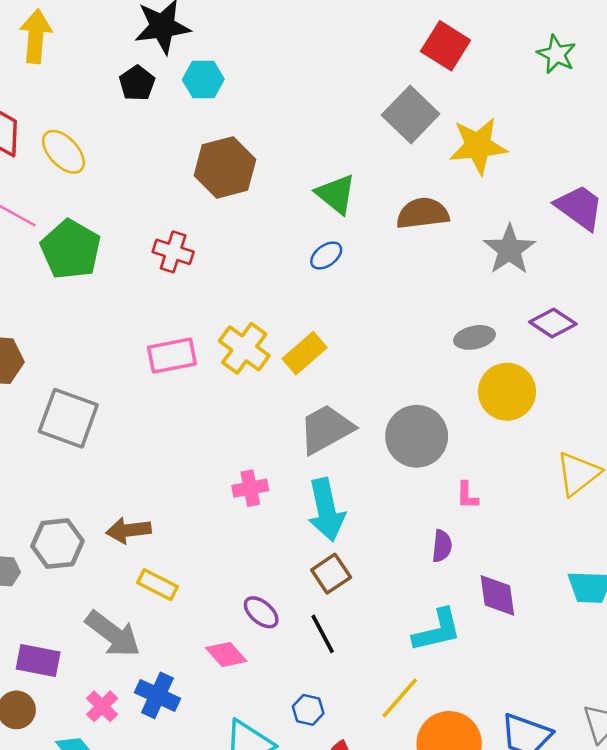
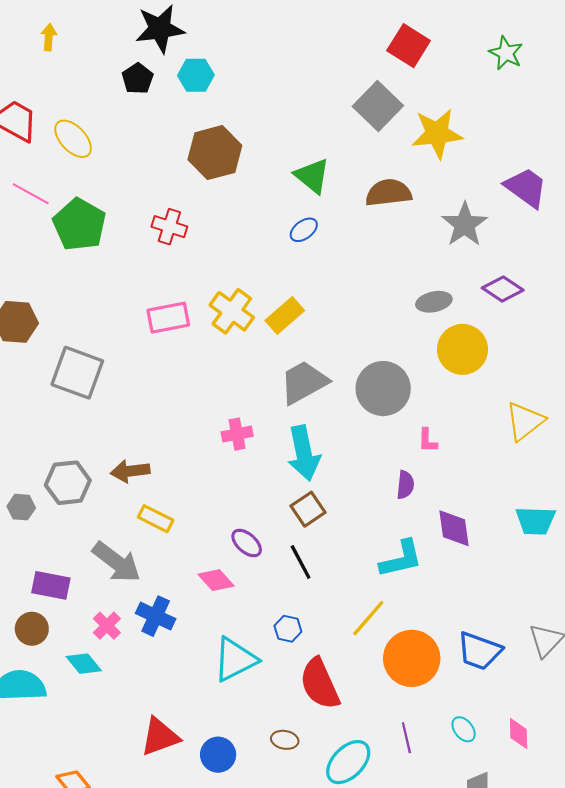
yellow arrow: (36, 36) -> (49, 37), size x0.6

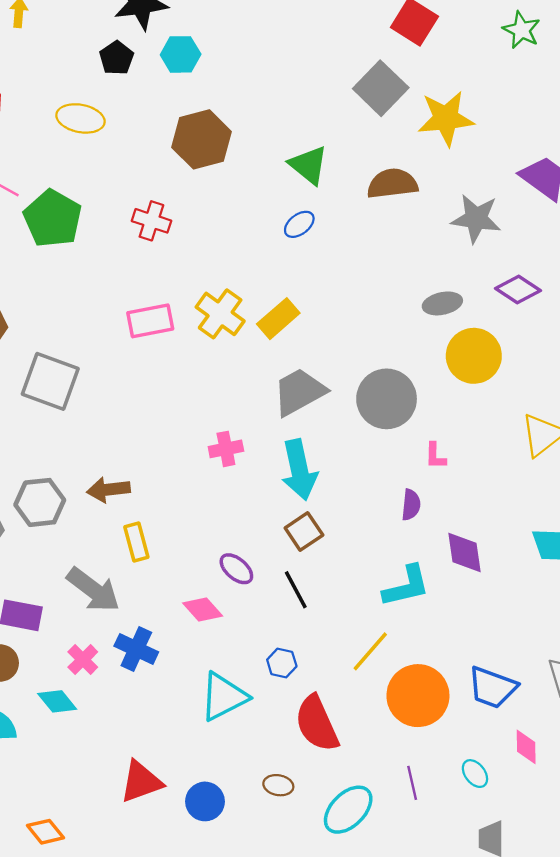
yellow ellipse: (73, 139) -> (81, 118), moved, turned -36
gray star: (465, 225) -> (476, 219), turned -30
yellow rectangle: (156, 519) -> (136, 542), turned 48
pink diamond: (519, 734) -> (526, 747), moved

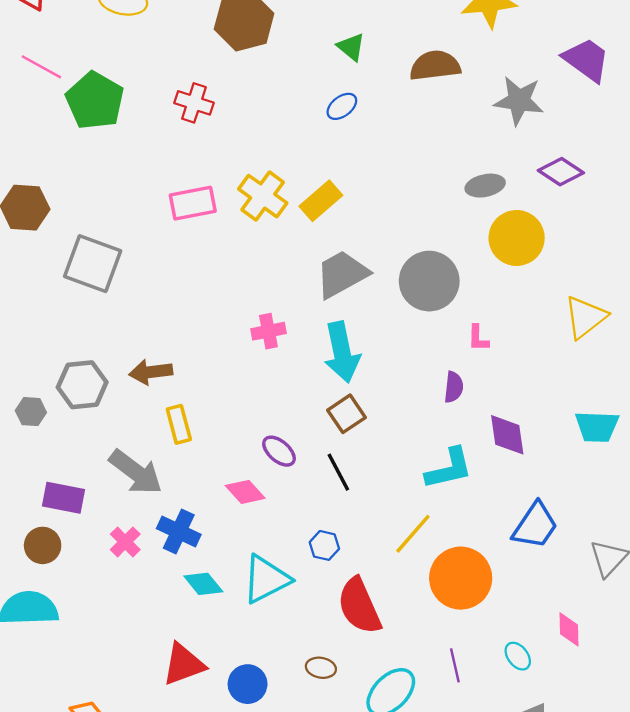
green triangle: (309, 165) -> (351, 47), size x0.7
blue trapezoid: (492, 687) -> (535, 526), moved, turned -76
cyan diamond: (57, 701) -> (203, 584), moved

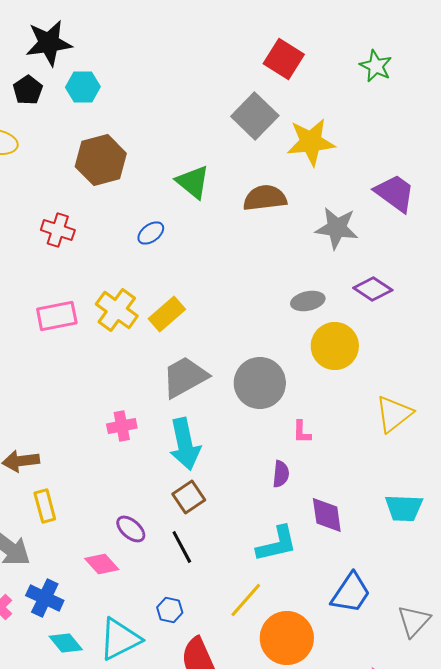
green triangle: (351, 47) -> (193, 182), size x1.4
blue ellipse: (342, 106) -> (151, 233), moved

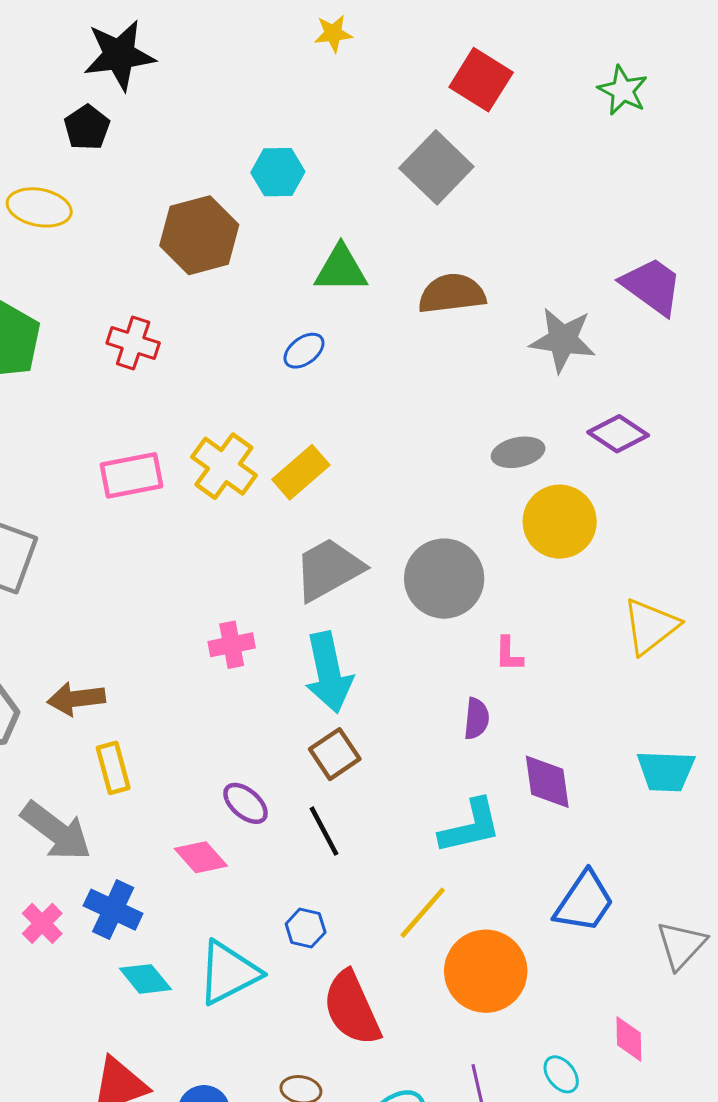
cyan hexagon: (83, 87) -> (278, 172), moved
yellow star: (311, 142) -> (333, 33), moved, size x0.5
green triangle: (193, 182) -> (341, 269), turned -39
blue ellipse: (151, 233) -> (304, 351), moved

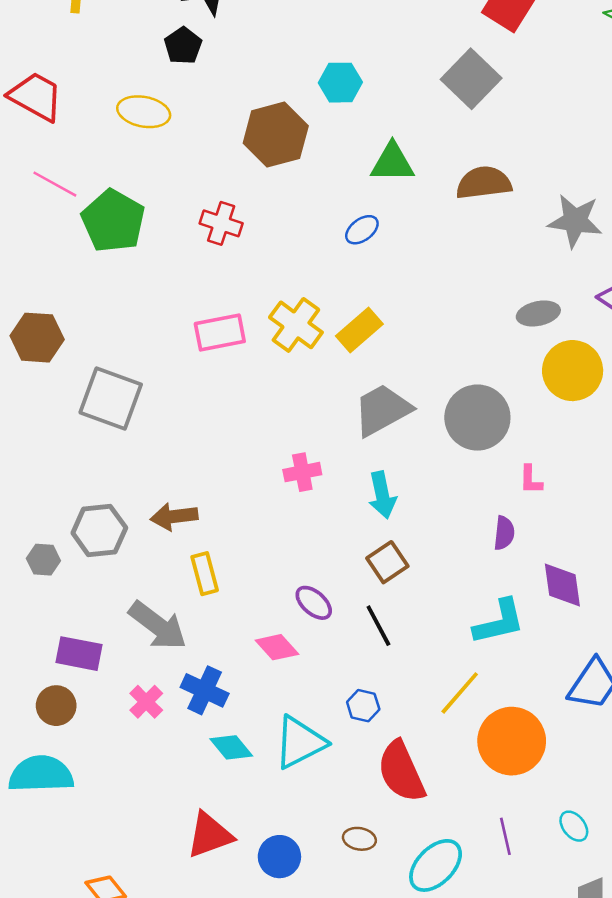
cyan arrow: (329, 672) -> (382, 495), size x0.7

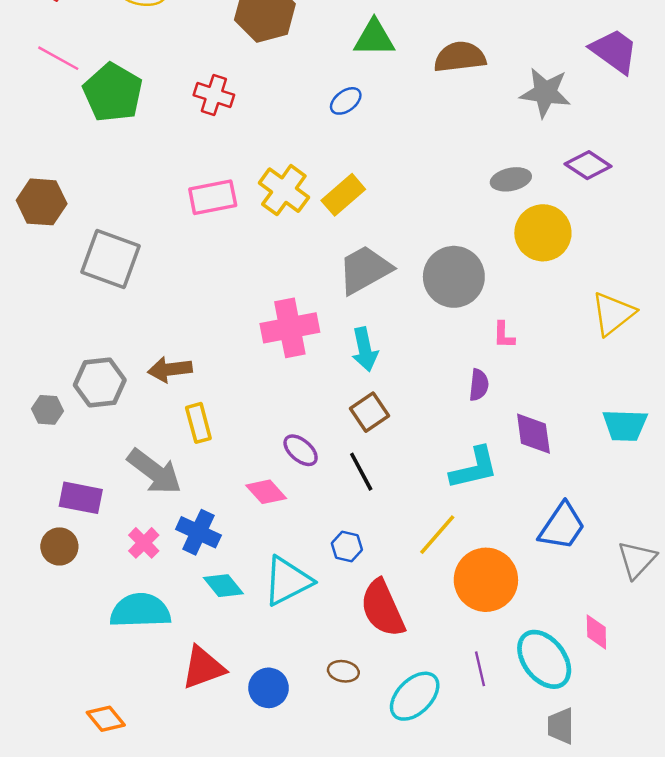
pink cross: (302, 472) -> (290, 328), size x1.6
cyan semicircle: (41, 774) -> (140, 611), moved
cyan ellipse: (574, 826) -> (544, 659), size x2.0

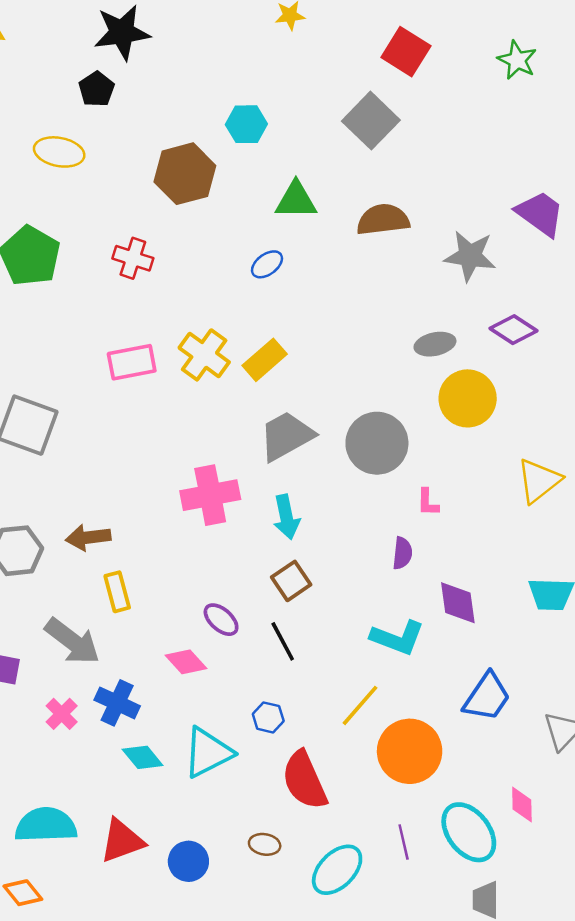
cyan L-shape: (474, 468) -> (398, 638), turned 34
cyan semicircle: (140, 611) -> (46, 825), moved

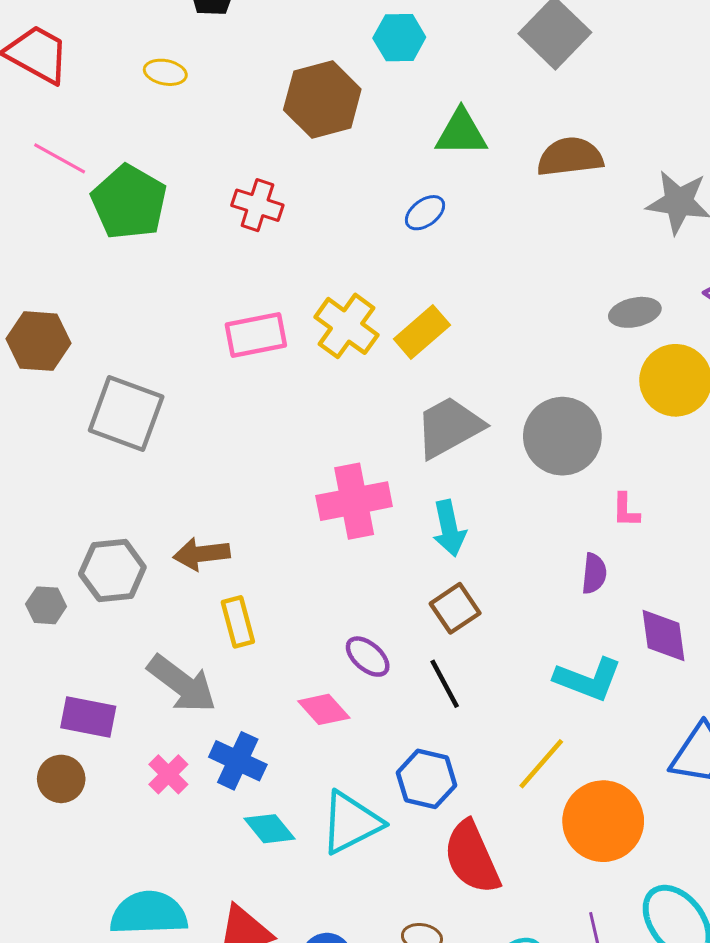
yellow ellipse: (59, 152) -> (165, 72), size x0.7
blue hexagon: (268, 717) -> (427, 779), size x1.5

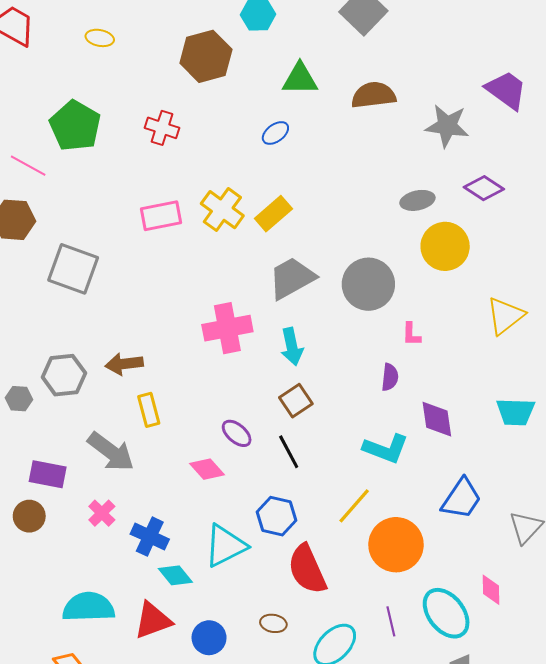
pink line: (60, 158) -> (28, 166), moved
blue cross: (238, 761) -> (150, 537), moved
cyan diamond: (269, 829) -> (175, 575), moved

